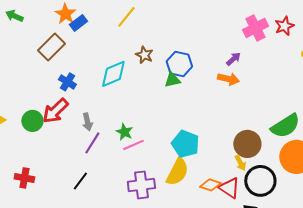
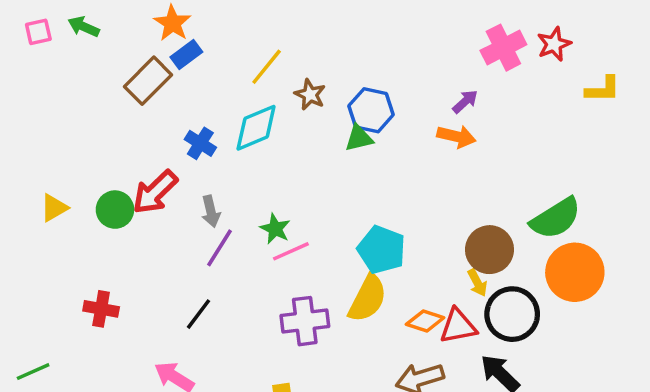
yellow line: (126, 17) -> (267, 67), moved
blue rectangle: (78, 23) -> (186, 55), moved
blue cross: (67, 82) -> (200, 143), moved
red triangle: (229, 188) -> (458, 326), turned -45

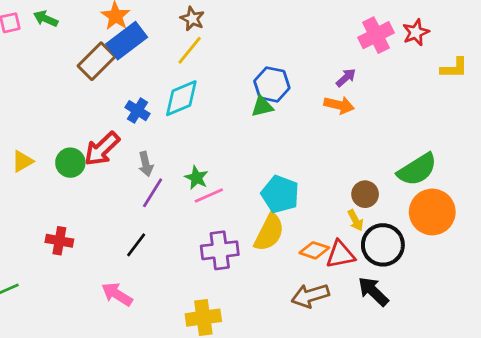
blue rectangle: (186, 55) -> (127, 41), size x1.6
brown star: (310, 95) -> (192, 19), moved
brown circle: (489, 250) -> (365, 194), size x0.7

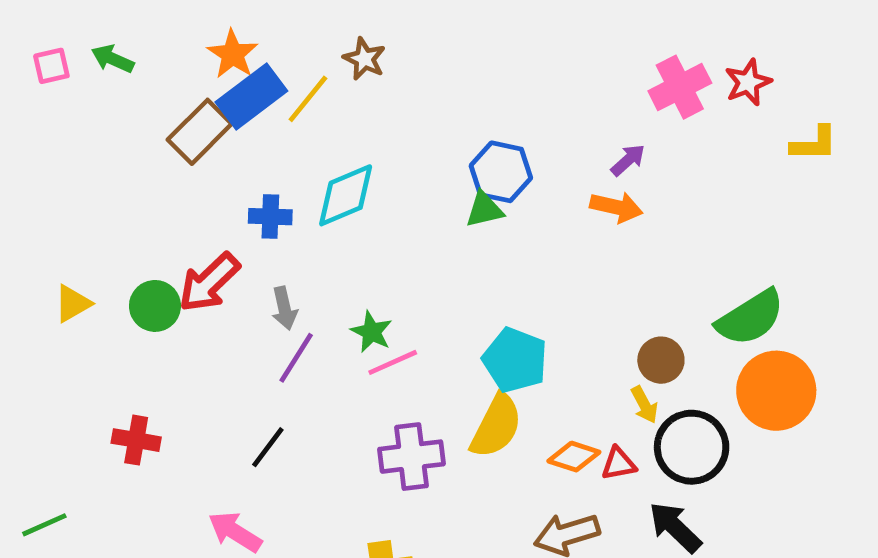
yellow line: (190, 50) -> (308, 99), moved
blue cross: (138, 111) -> (270, 217), turned -30
red triangle: (340, 254) -> (619, 464), size x0.7

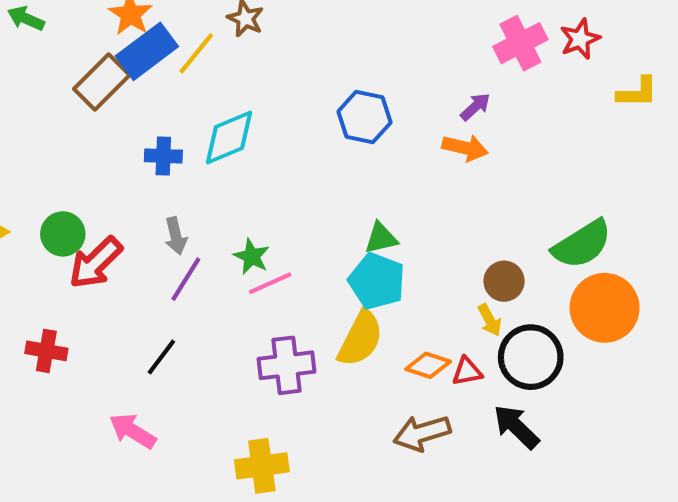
green triangle: (484, 209) -> (381, 238), moved
red arrow: (209, 282) -> (96, 263), moved

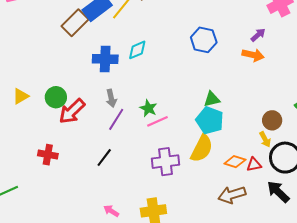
cyan diamond: (229, 137) -> (137, 50), size x0.7
blue cross: (163, 156) -> (105, 59), size x1.4
pink arrow: (133, 431) -> (111, 211), moved, size x0.7

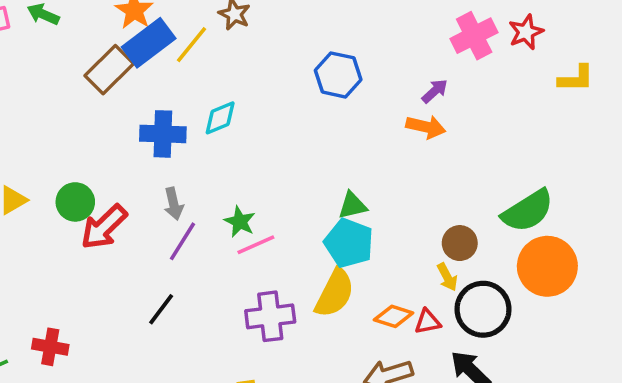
blue hexagon: (204, 40) -> (338, 75), moved
red cross: (48, 155) -> (50, 347), moved

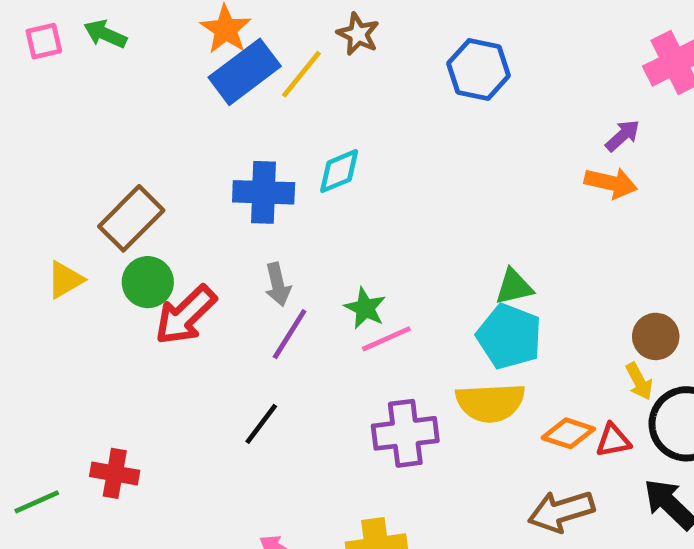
brown rectangle: (109, 70) -> (131, 218), moved
blue hexagon: (338, 75) -> (479, 69), moved
yellow semicircle: (335, 293) -> (490, 403), turned 60

